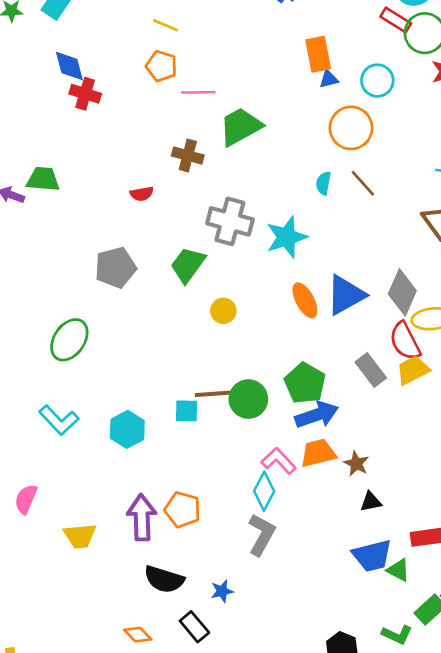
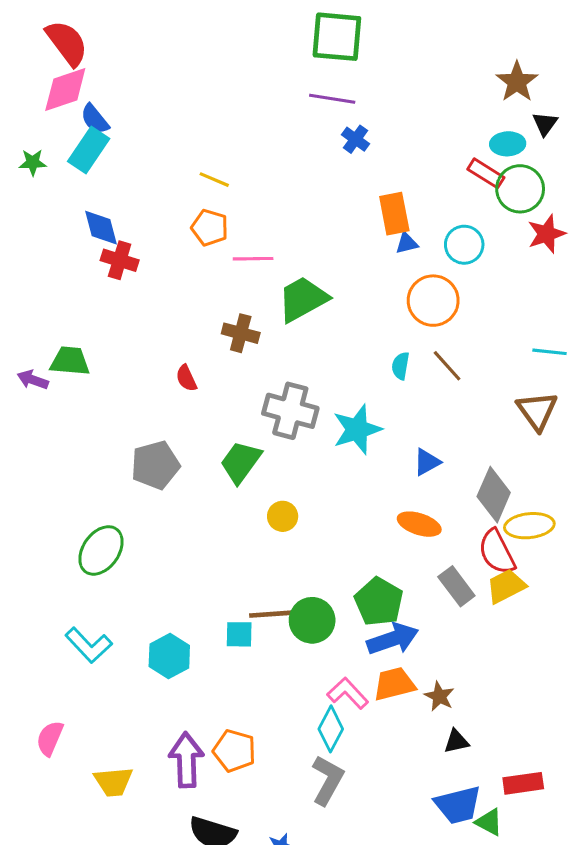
red semicircle: (142, 194) -> (186, 378), turned 75
blue triangle: (346, 295) -> (427, 462), moved, size x0.6
orange ellipse: (305, 300) -> (419, 524), moved, turned -44

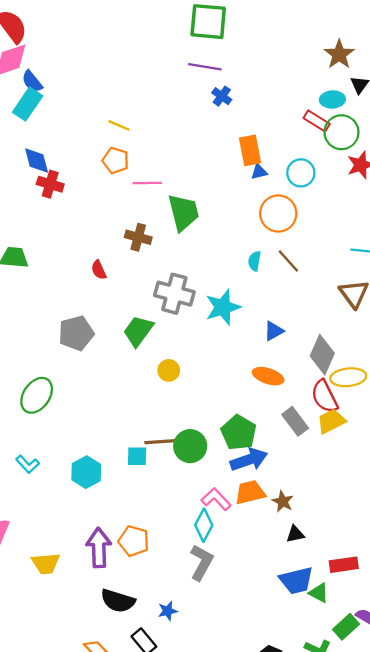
green trapezoid: (303, 299) -> (183, 212), turned 105
cyan L-shape: (89, 645) -> (28, 464), size x0.7

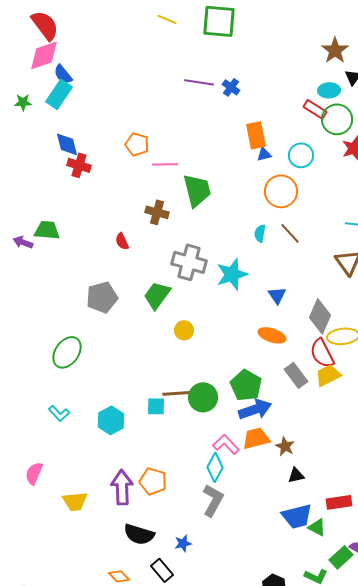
purple line: (205, 67) -> (199, 82), moved
yellow line: (119, 125) -> (167, 19), moved
blue triangle: (274, 331) -> (277, 295), turned -36

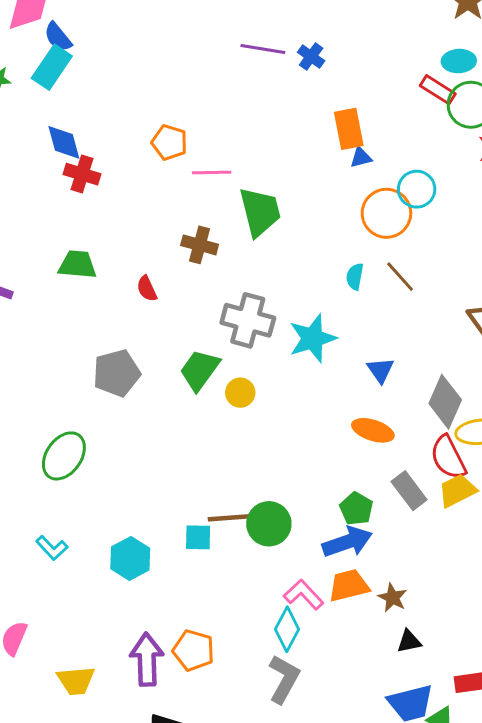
cyan circle: (301, 155) -> (417, 189), moved
green trapezoid: (47, 230) -> (77, 265), moved
yellow circle: (184, 330) -> (240, 393), moved
green pentagon: (246, 385) -> (356, 509), moved, size x0.7

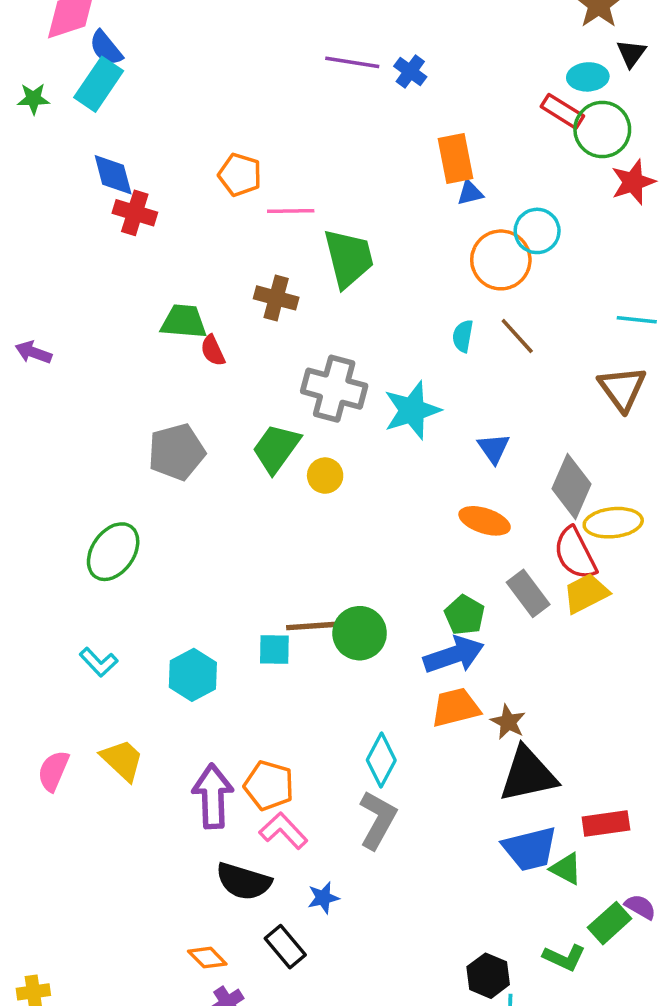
green trapezoid: (77, 265) -> (184, 322), moved
pink L-shape: (304, 595) -> (283, 831), moved
black triangle: (409, 641) -> (528, 775), size x2.0
yellow trapezoid: (76, 681) -> (122, 760), moved, turned -132

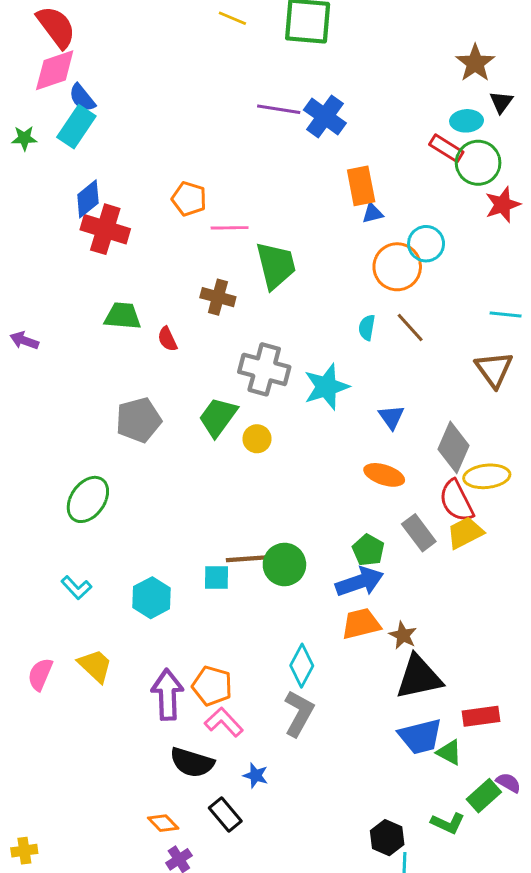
blue cross: (410, 71) -> (325, 117), size x1.6
blue diamond: (113, 175) -> (88, 199), turned 66
red cross: (135, 213) -> (105, 229), size x1.4
green trapezoid: (184, 322) -> (123, 316), moved
blue star: (323, 898) -> (256, 775), turned 30

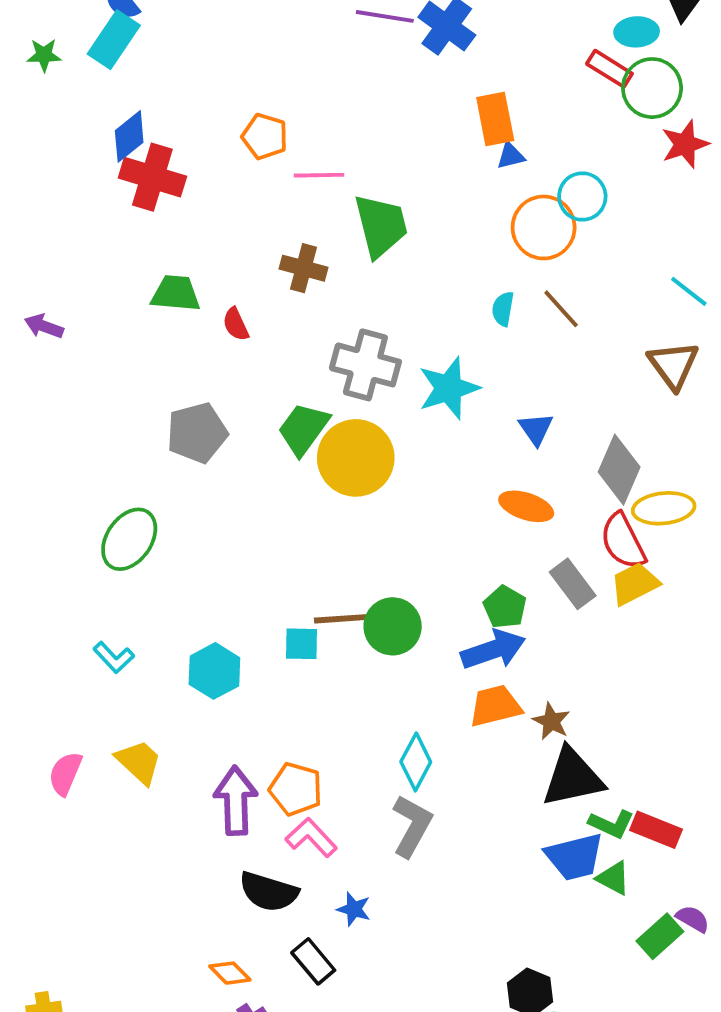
cyan line: (506, 314) -> (689, 291), turned 32
yellow circle: (257, 439) -> (356, 458), size x2.0
red rectangle: (481, 716) -> (656, 830), turned 30
green L-shape: (448, 823) -> (611, 824), moved

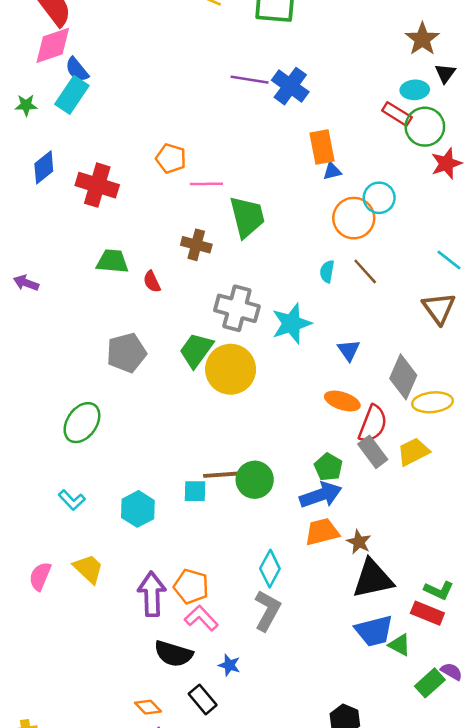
blue diamond: (129, 136) -> (44, 167), moved
red semicircle: (623, 541) -> (373, 424), moved, turned -132
green L-shape: (611, 824) -> (439, 590), moved

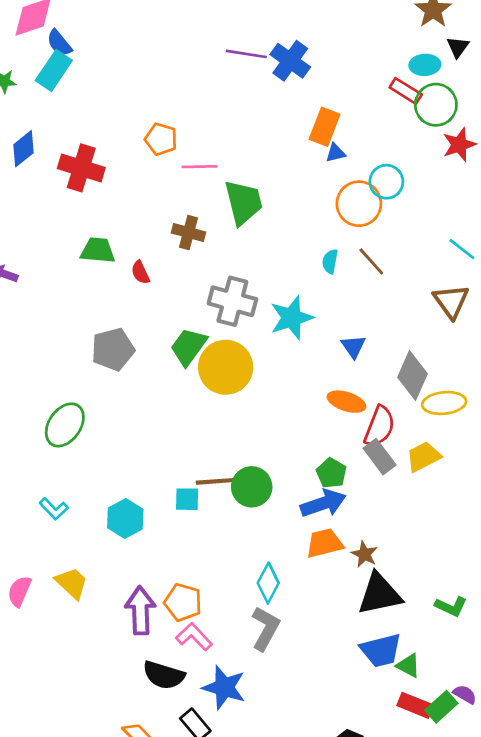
orange rectangle: (322, 147) -> (325, 127), turned 32
red rectangle: (427, 613) -> (415, 705), moved
blue star: (229, 665) -> (224, 687), size x1.8

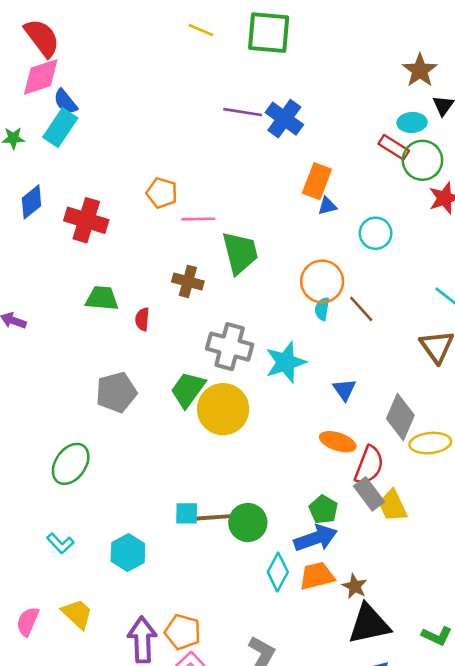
orange circle: (359, 204) -> (322, 281), moved
red semicircle: (140, 272) -> (142, 319), turned 30
yellow trapezoid: (424, 457) -> (392, 506), moved, turned -88
cyan square: (187, 499) -> (187, 513), moved
cyan diamond: (268, 583) -> (278, 572), moved

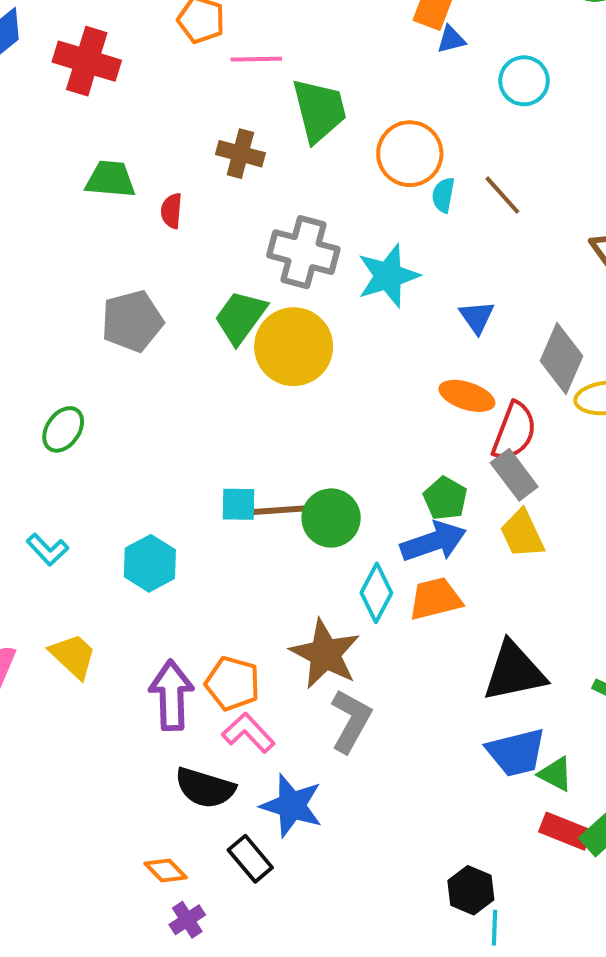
orange circle: (322, 281) -> (410, 154), moved
green ellipse: (71, 464) -> (63, 429), size x0.7
yellow trapezoid: (392, 506) -> (522, 534), moved
brown star: (355, 586) -> (325, 654), moved, size x1.8

